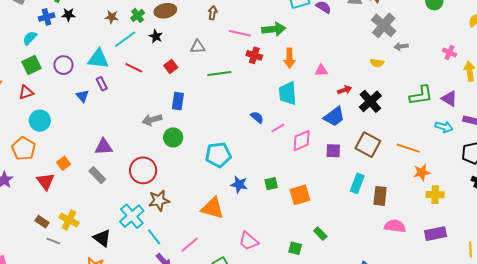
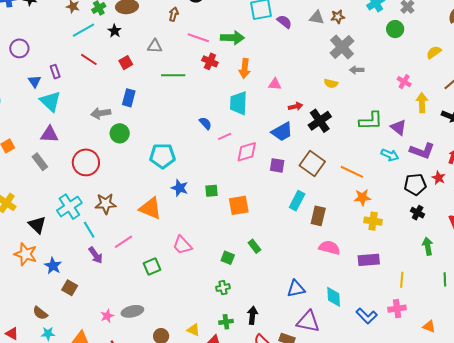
cyan triangle: (98, 59) -> (50, 101), moved, turned 30
brown star: (159, 200) -> (106, 204), moved

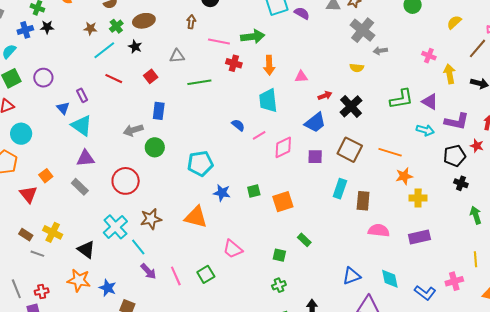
pink line: (123, 242) -> (176, 276), moved, turned -72
yellow line: (402, 280) -> (475, 259), moved

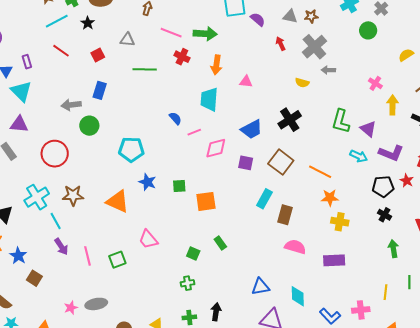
red arrow: (325, 96) -> (281, 44), moved, turned -104
green L-shape: (402, 99) -> (341, 121), turned 105

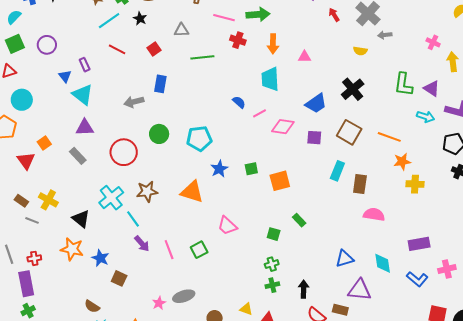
green circle: (89, 126) -> (159, 134), moved
pink diamond: (216, 148) -> (283, 127), turned 30
blue star: (147, 182) -> (219, 169), turned 30
purple rectangle: (334, 260) -> (419, 244), moved
green cross: (189, 317) -> (272, 285), moved

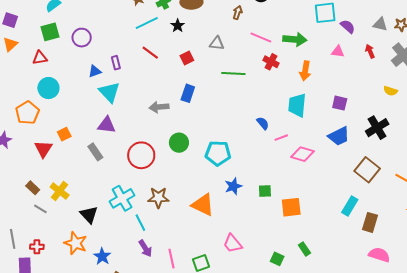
pink triangle: (304, 57) -> (338, 52), moved
blue triangle: (65, 76) -> (95, 71), turned 40
purple square: (314, 138) -> (340, 103), moved

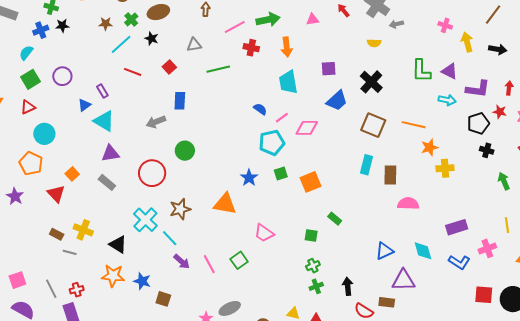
pink line: (261, 37) -> (235, 27), turned -35
cyan pentagon: (218, 153) -> (272, 143), moved

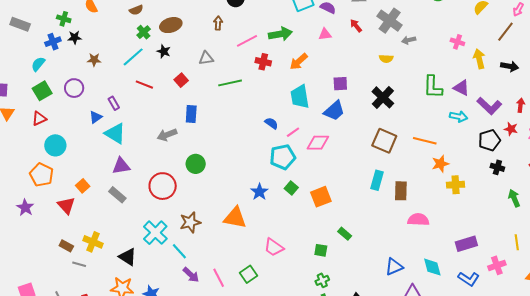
brown star: (106, 24) -> (94, 60), moved
orange arrow: (287, 47) -> (299, 62), turned 54
purple L-shape: (478, 89) -> (489, 106), turned 35
blue trapezoid: (337, 101) -> (334, 111), moved
green square: (281, 174) -> (291, 188), turned -32

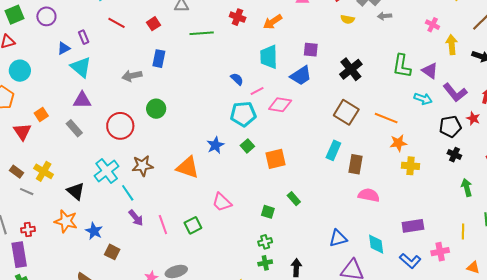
yellow semicircle: (386, 59) -> (348, 19), moved

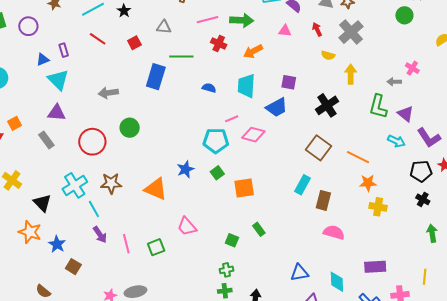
gray arrow: (384, 16) -> (394, 82), moved
yellow arrow: (452, 45) -> (351, 74), moved
blue rectangle: (159, 59) -> (156, 77), moved, size x1.4
blue semicircle: (237, 79) -> (209, 88), moved, turned -32

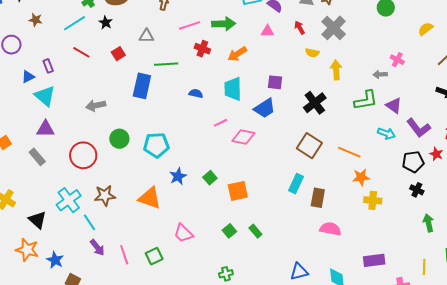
green L-shape: (378, 107) -> (366, 100), turned -110
cyan pentagon: (216, 141) -> (156, 145), moved
green square: (232, 240) -> (229, 231), moved, turned 32

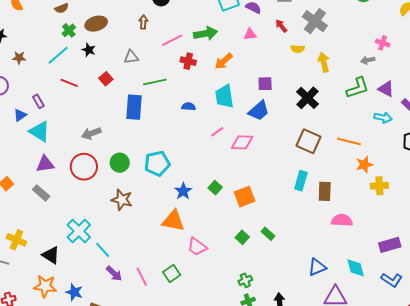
red circle: (83, 155) -> (84, 167), moved
brown star: (105, 196) -> (122, 200), moved, turned 30
orange triangle: (150, 198) -> (173, 221), moved

